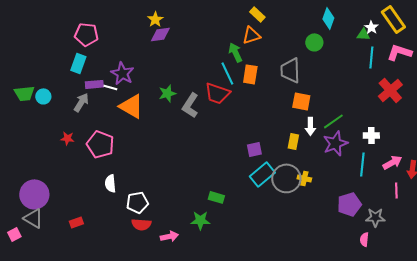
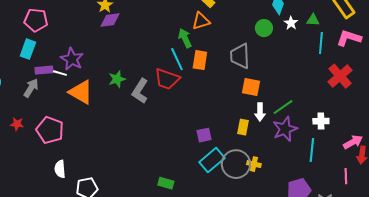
white star: (371, 27) -> (291, 23), moved
pink arrow: (392, 162) -> (353, 142), moved

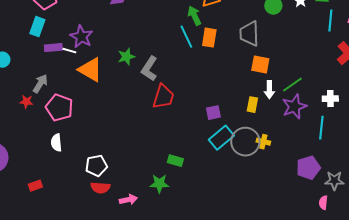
red trapezoid: (167, 79) -> (163, 97), moved, turned -92
gray arrow: (31, 88) -> (40, 84), moved
white semicircle: (60, 169) -> (56, 143), moved

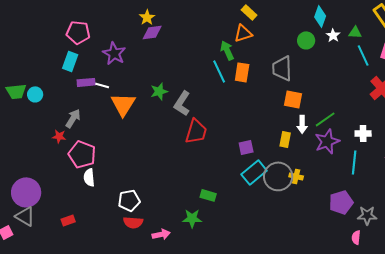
cyan line: (330, 21) -> (363, 55), turned -30
purple star: (81, 37) -> (114, 53), moved
orange triangle: (90, 70) -> (123, 104), turned 32
pink pentagon: (59, 108) -> (82, 154), moved

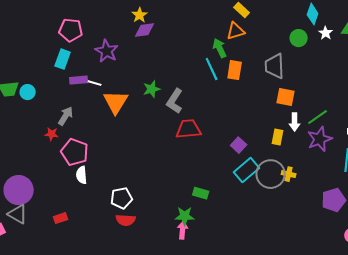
red trapezoid: (196, 131) -> (189, 129), turned -112
purple square: (246, 147) -> (239, 145), turned -35
pink arrow: (161, 234) -> (183, 230), moved, turned -72

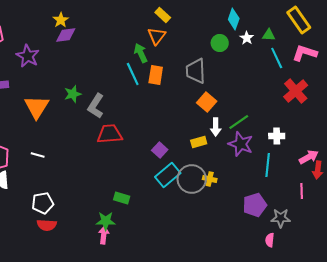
orange triangle: (236, 31) -> (157, 36), turned -36
white line: (95, 83) -> (38, 155), moved
orange square: (286, 97) -> (207, 102), turned 30
yellow rectangle: (278, 137) -> (199, 142), turned 63
purple star: (320, 139) -> (241, 144), turned -30

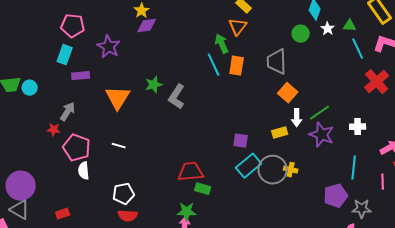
red trapezoid: (110, 134) -> (191, 172), moved
purple square: (160, 150) -> (241, 141), turned -35
cyan line: (268, 165) -> (354, 168), moved

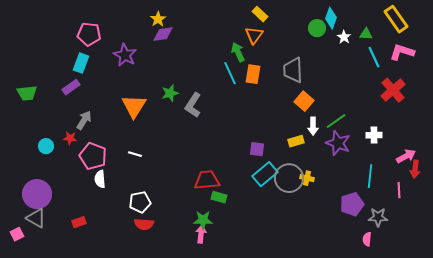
green circle: (301, 34) -> (317, 28), moved
purple rectangle: (81, 76) -> (71, 87), moved, turned -30
cyan circle: (30, 88) -> (46, 146), moved

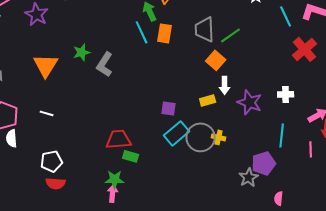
green line: (336, 121) -> (231, 35), moved
gray star: (378, 217) -> (249, 177), moved, turned -30

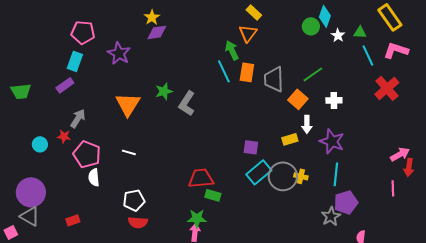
gray trapezoid: (205, 29) -> (274, 79), moved
white cross: (286, 94) -> (334, 100), moved
cyan line: (282, 135) -> (336, 174), moved

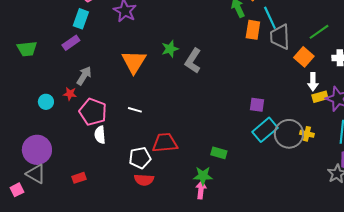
cyan line: (224, 71) -> (270, 18), moved
yellow rectangle: (290, 139) -> (320, 97), moved
red trapezoid: (201, 178) -> (165, 143), moved

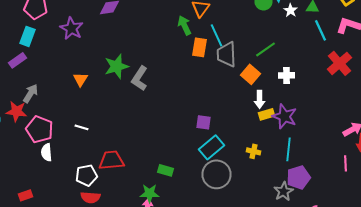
green star: (170, 49) -> (116, 66), size x1.4
orange triangle: (134, 62) -> (80, 79), size x0.6
red star: (70, 94) -> (16, 111), size x1.5
gray circle: (289, 134) -> (216, 174), moved

